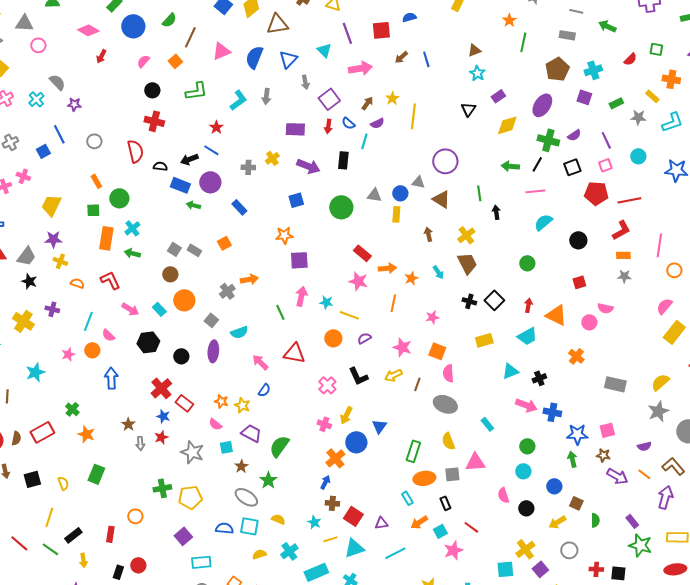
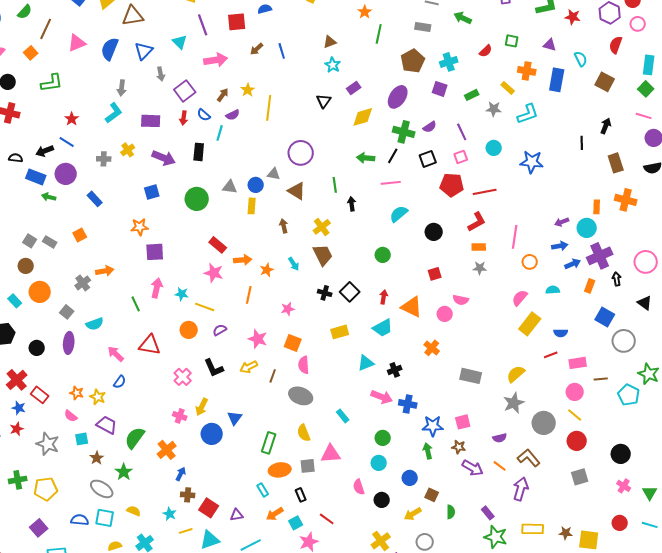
cyan L-shape: (238, 100) -> (114, 113), moved
orange cross: (335, 458) -> (167, 450), moved

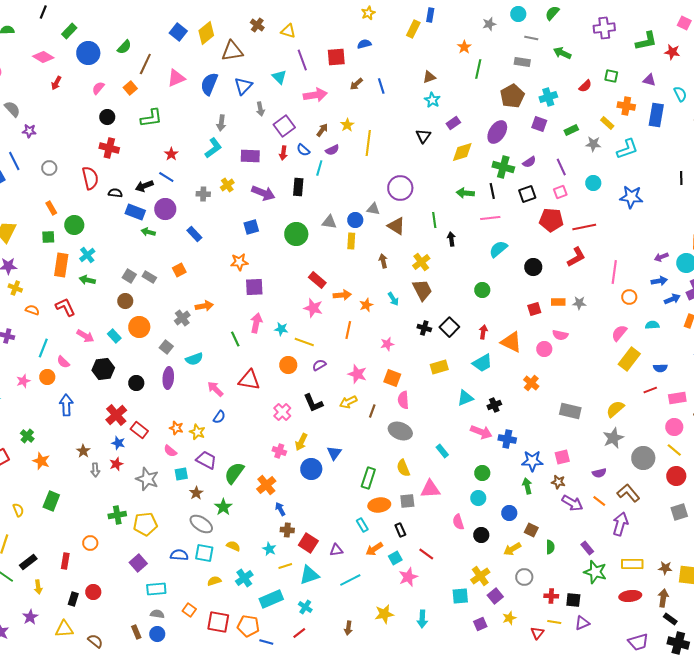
black line: (393, 156) -> (492, 191), turned -42
orange rectangle: (479, 247) -> (558, 302), moved
blue arrow: (181, 474) -> (280, 509), turned -56

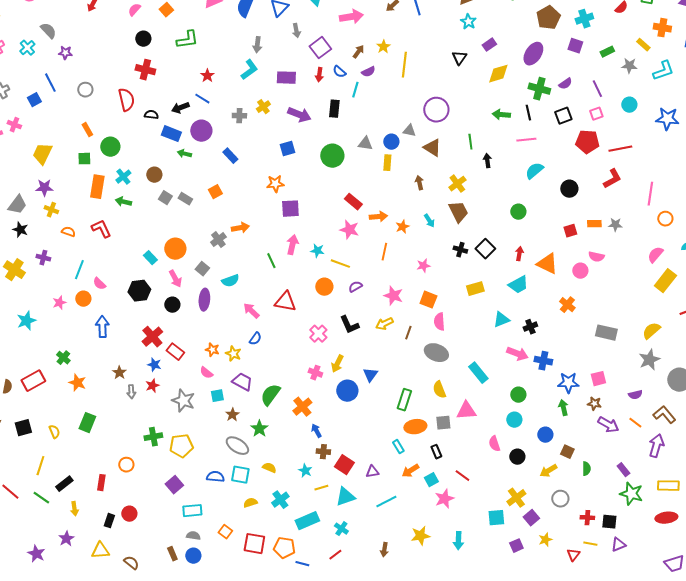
brown circle: (125, 301) -> (154, 175), moved
pink arrow: (85, 336) -> (175, 279), moved, turned 30
cyan rectangle: (442, 451) -> (478, 373), size x1.5

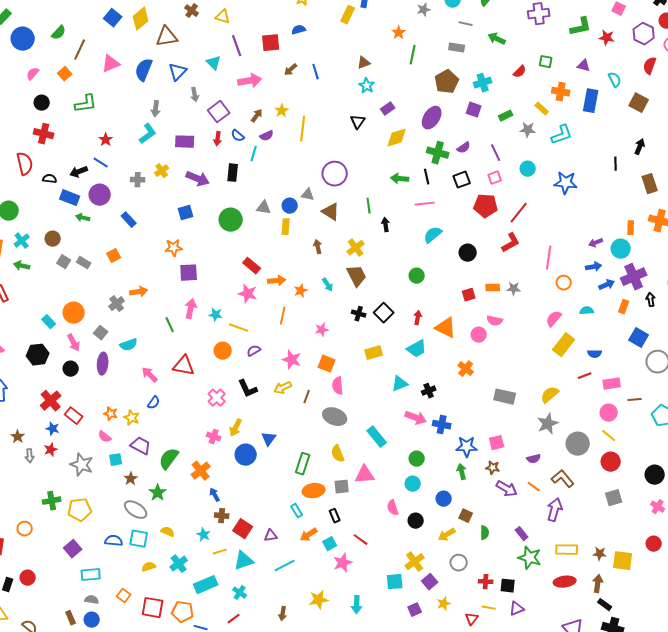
red line: (620, 149) -> (519, 213), turned -40

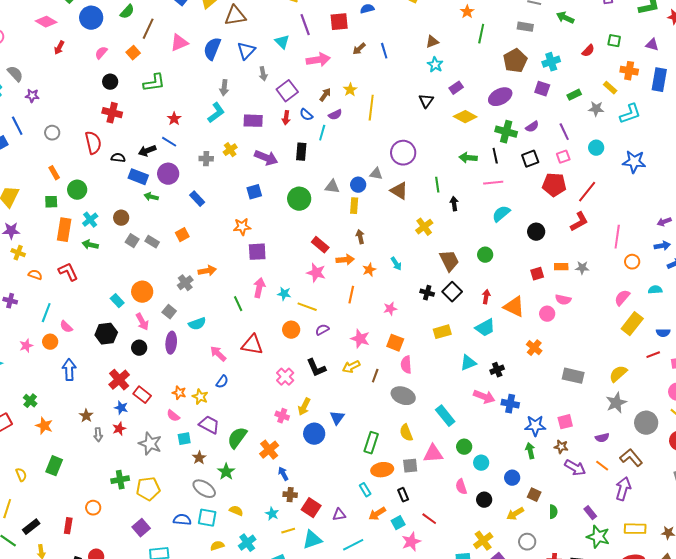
purple ellipse: (432, 118) -> (500, 97), turned 30
yellow diamond: (397, 138) -> (465, 117), turned 45
brown arrow: (318, 247) -> (360, 237), moved
brown trapezoid: (357, 276) -> (449, 261), moved
green circle: (417, 459) -> (464, 447), moved

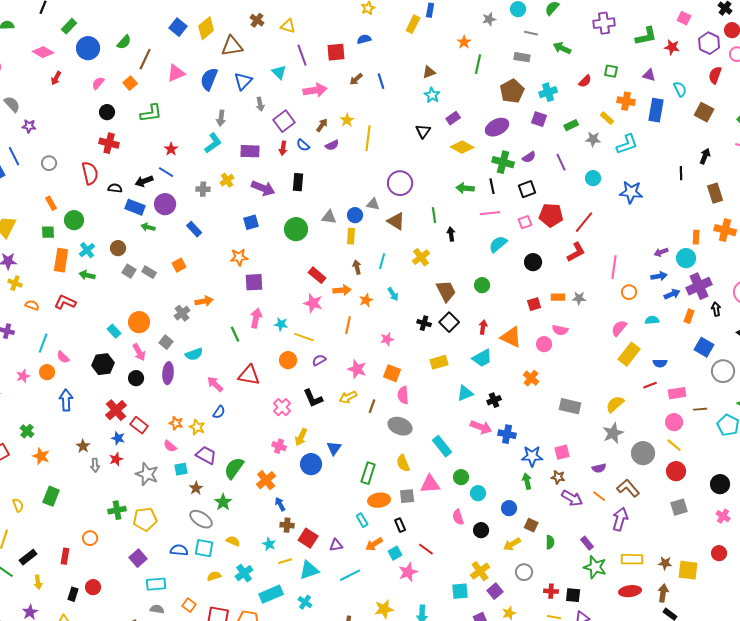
cyan line: (322, 133) -> (382, 261), moved
pink square: (563, 157) -> (525, 222), moved
red L-shape: (68, 272) -> (65, 302), turned -40

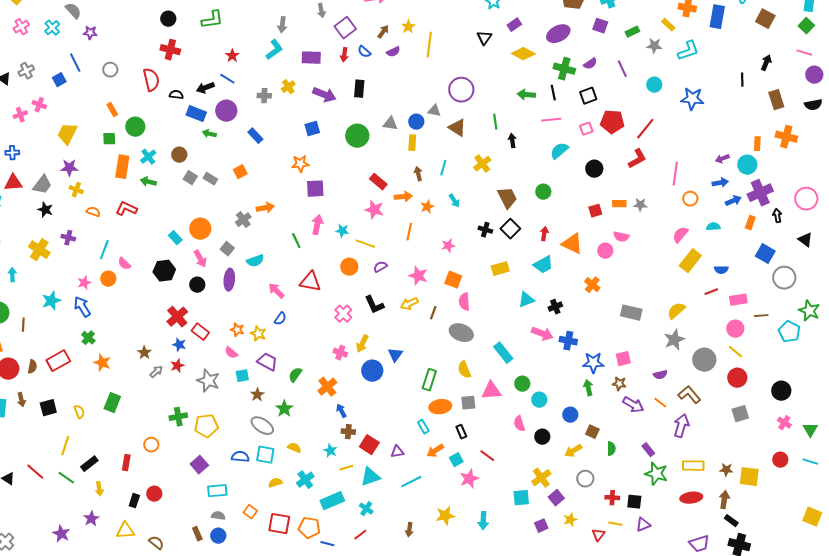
blue arrow: (66, 400) -> (82, 307), moved, turned -30
gray arrow: (95, 465) -> (156, 372), turned -128
green semicircle: (234, 468) -> (295, 375), size x0.7

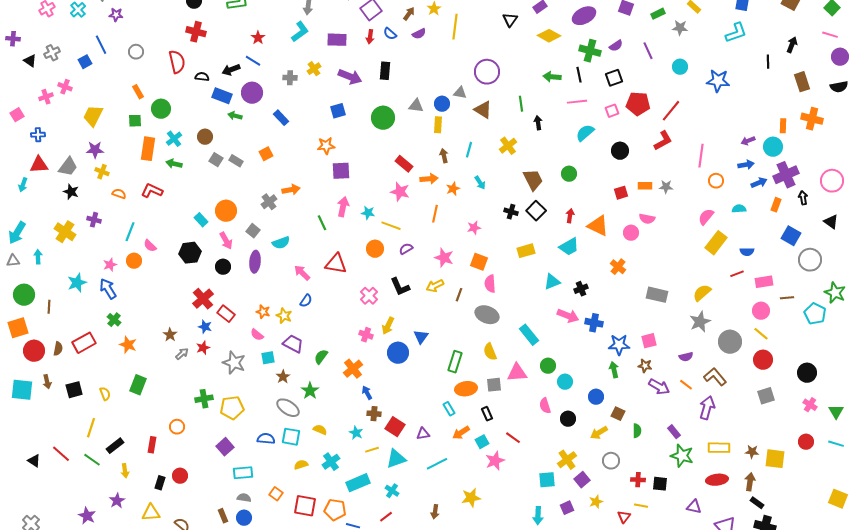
cyan L-shape: (688, 51) -> (736, 33), moved
cyan arrow: (483, 521) -> (538, 516), moved
purple triangle: (643, 525) -> (694, 507), moved, turned 35

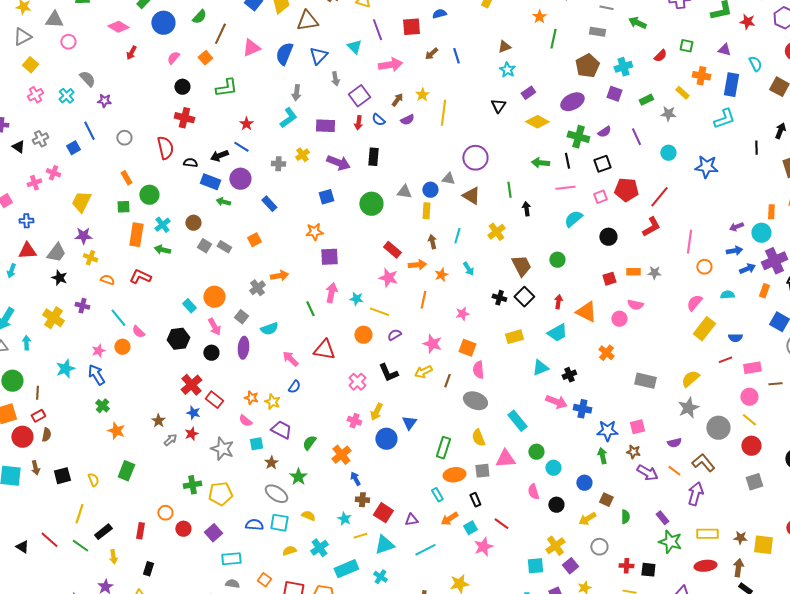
cyan line: (130, 232) -> (118, 318), turned -60
red rectangle: (84, 343) -> (38, 416), moved, size x0.6
red circle: (180, 476) -> (183, 529), moved

